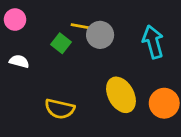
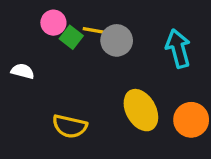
pink circle: (15, 20) -> (53, 23), moved
green square: (61, 43) -> (71, 37), moved

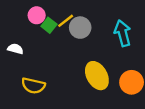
yellow line: (96, 31) -> (66, 21), turned -48
yellow semicircle: (70, 126) -> (33, 86), moved

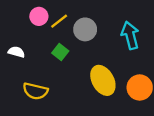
yellow line: (66, 21) -> (59, 21), moved
green square: (49, 25) -> (60, 52), moved

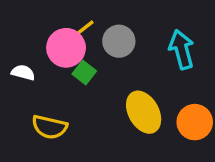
pink circle: (39, 16) -> (66, 48), moved, size x1.5

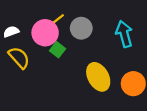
white semicircle: (23, 73) -> (11, 32), moved, turned -35
yellow semicircle: (50, 127) -> (19, 58), moved, turned -145

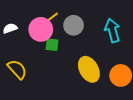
green square: (58, 50) -> (52, 45), turned -32
yellow semicircle: (19, 58) -> (17, 69), moved

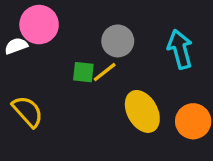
yellow line: (51, 18) -> (105, 72), moved
pink circle: (41, 29) -> (39, 25), moved

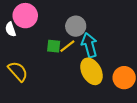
white semicircle: (16, 46) -> (10, 29), turned -88
cyan arrow: (180, 49) -> (89, 45), moved

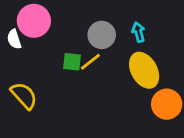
cyan arrow: (89, 45) -> (138, 32), moved, size x0.6
yellow ellipse: (91, 71) -> (144, 70), moved

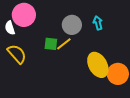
yellow ellipse: (144, 70) -> (98, 65), moved
yellow semicircle: (24, 96) -> (17, 54), moved

